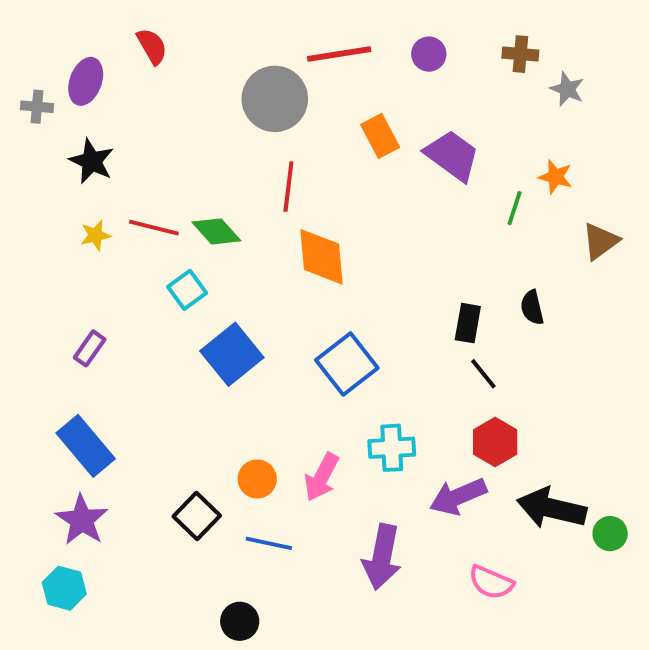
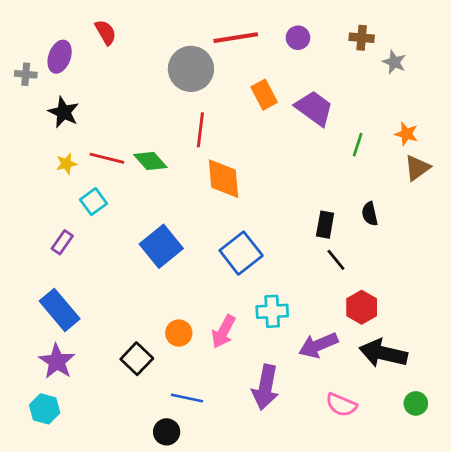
orange star: (555, 177) -> (406, 134), moved
cyan square: (187, 290) -> (93, 202), moved
red hexagon: (495, 442) -> (362, 307), moved
green circle: (610, 534) -> (416, 403), moved
blue line: (269, 543) -> (187, 398), moved

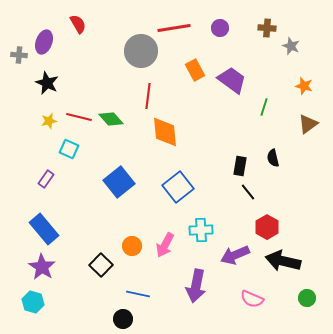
orange star: (406, 134) -> (304, 86), moved
cyan square: (93, 202) -> (69, 149), turned -30

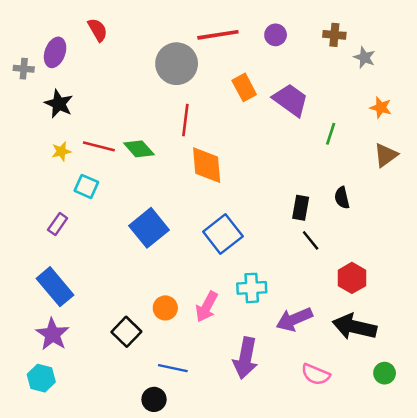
red hexagon: (267, 227) -> (352, 278), moved

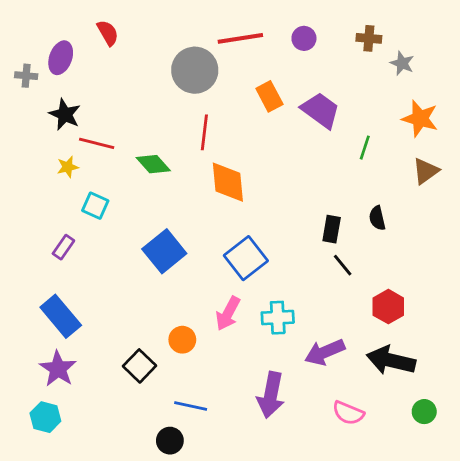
orange star: (381, 108) -> (420, 119), size x1.5
red line: (99, 146) -> (97, 143), moved
pink arrow: (207, 307) -> (228, 313), moved

